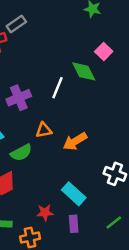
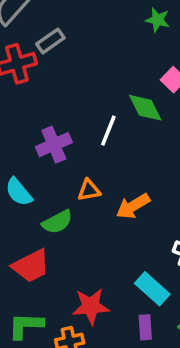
cyan rectangle: (74, 194) -> (152, 289), moved
red star: (45, 213) -> (91, 306), size x1.5
purple rectangle: (74, 224) -> (145, 327), moved

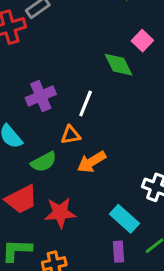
white line: (108, 131) -> (86, 104), moved
orange arrow: (133, 206) -> (92, 162), moved
red star: (91, 306) -> (60, 213), moved

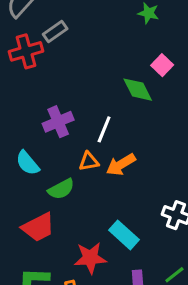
orange arrow: (92, 162) -> (121, 165), moved
red star: (60, 213) -> (90, 258), moved
cyan rectangle: (124, 219) -> (124, 235), moved

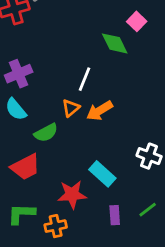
purple cross: (58, 122) -> (19, 74), moved
orange triangle: (89, 162) -> (71, 108), turned -30

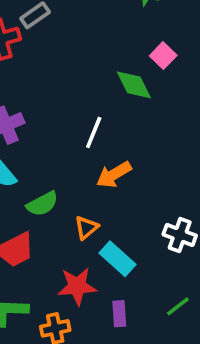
orange triangle: (71, 108) -> (86, 228), moved
purple rectangle: (115, 215) -> (119, 314), moved

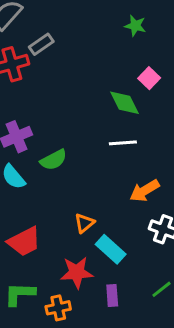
white line: (94, 132) -> (123, 143), moved, turned 64
orange arrow: (114, 175) -> (145, 191), moved
green semicircle: (42, 204) -> (54, 160), moved

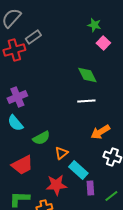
pink square: (149, 78) -> (103, 43), moved
green semicircle: (54, 160) -> (41, 138), moved
purple rectangle: (112, 296) -> (90, 188), moved

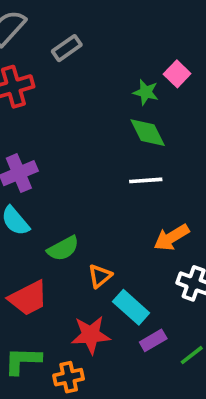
green star: (94, 25) -> (146, 92), moved
gray rectangle: (33, 37) -> (67, 48), moved
purple rectangle: (90, 188) -> (153, 340), turned 64

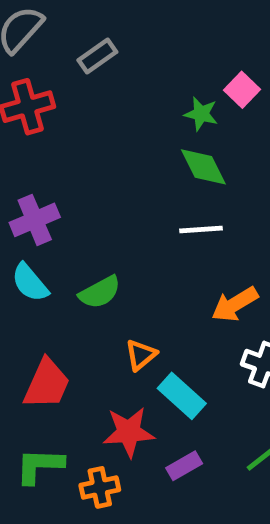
green semicircle: (63, 248) -> (100, 292), moved
red trapezoid: (28, 298) -> (47, 384), turned -39
purple rectangle: (153, 340) -> (184, 466), moved

